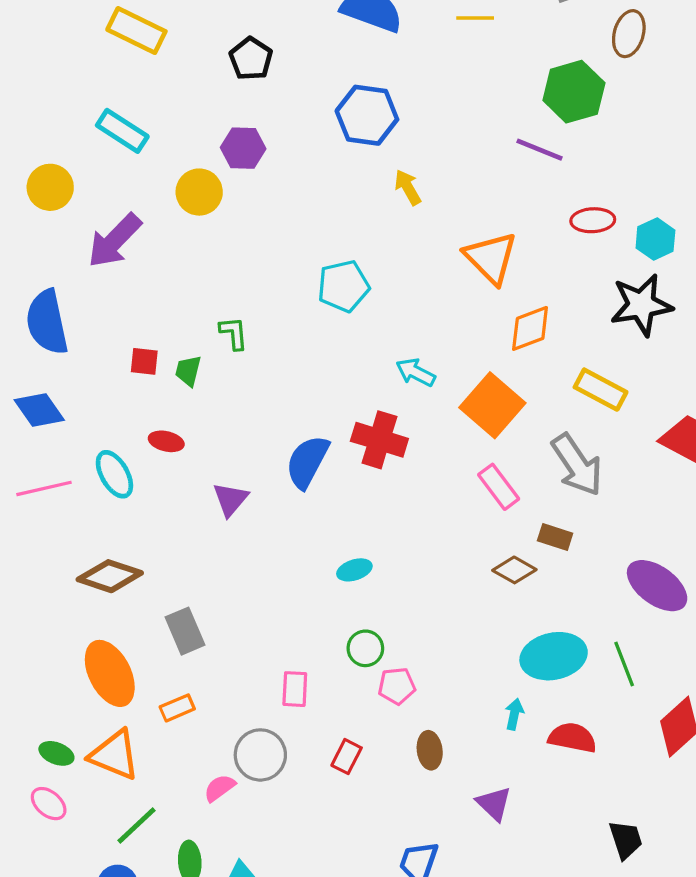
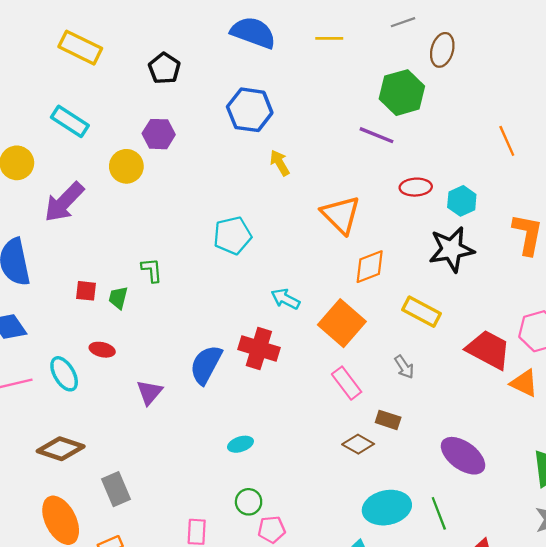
gray arrow: (577, 465) -> (404, 367), size x0.5

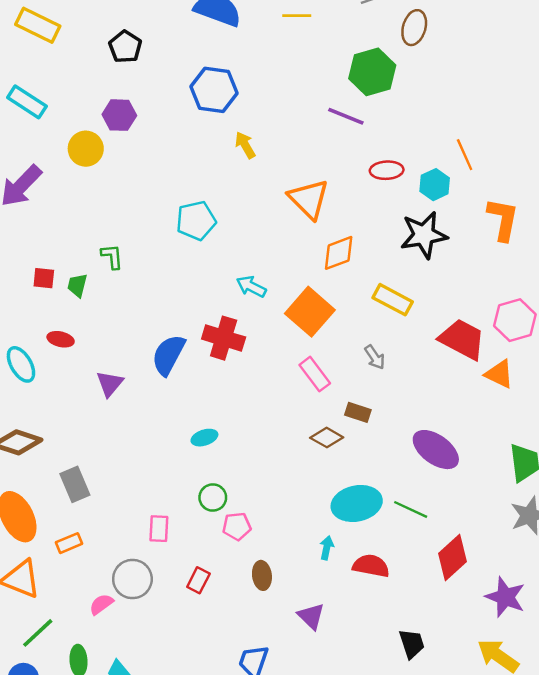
orange line: (507, 141) -> (465, 155), moved
green line: (439, 513) -> (411, 509), turned -44

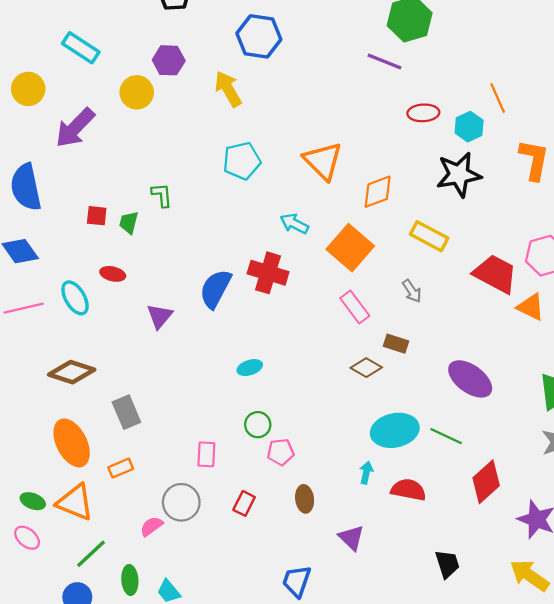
yellow arrow: (245, 145) -> (228, 89), moved, size x1.4
orange triangle: (309, 199) -> (323, 161), moved

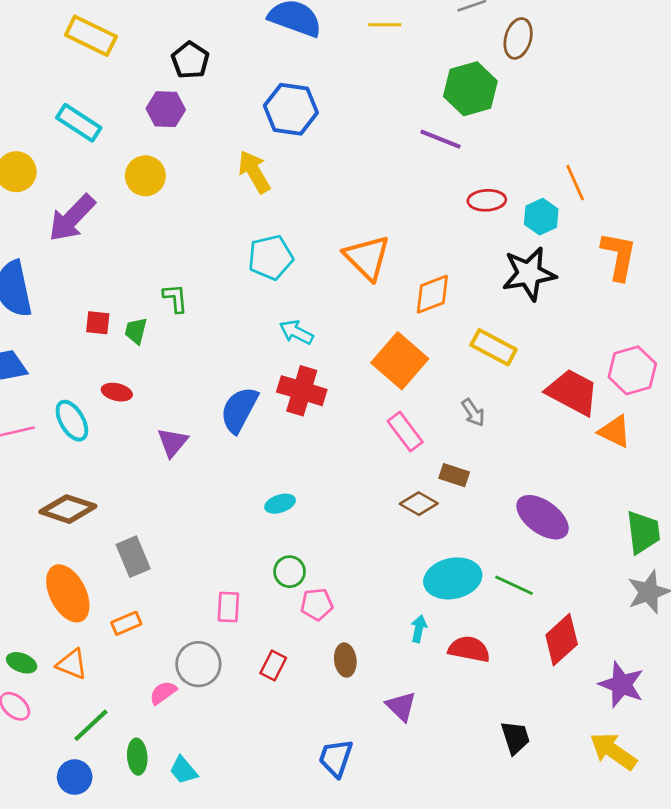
purple hexagon: (169, 60) -> (166, 109), moved
cyan arrow: (294, 224) -> (296, 332), moved
orange triangle: (75, 502) -> (72, 664), size x0.7

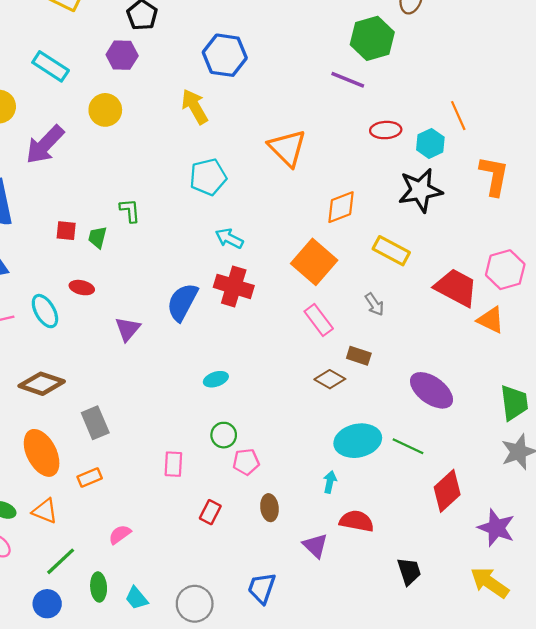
orange triangle: (367, 257) -> (287, 148), moved
red semicircle: (469, 649) -> (357, 521), moved
gray circle: (198, 664) -> (195, 604), moved

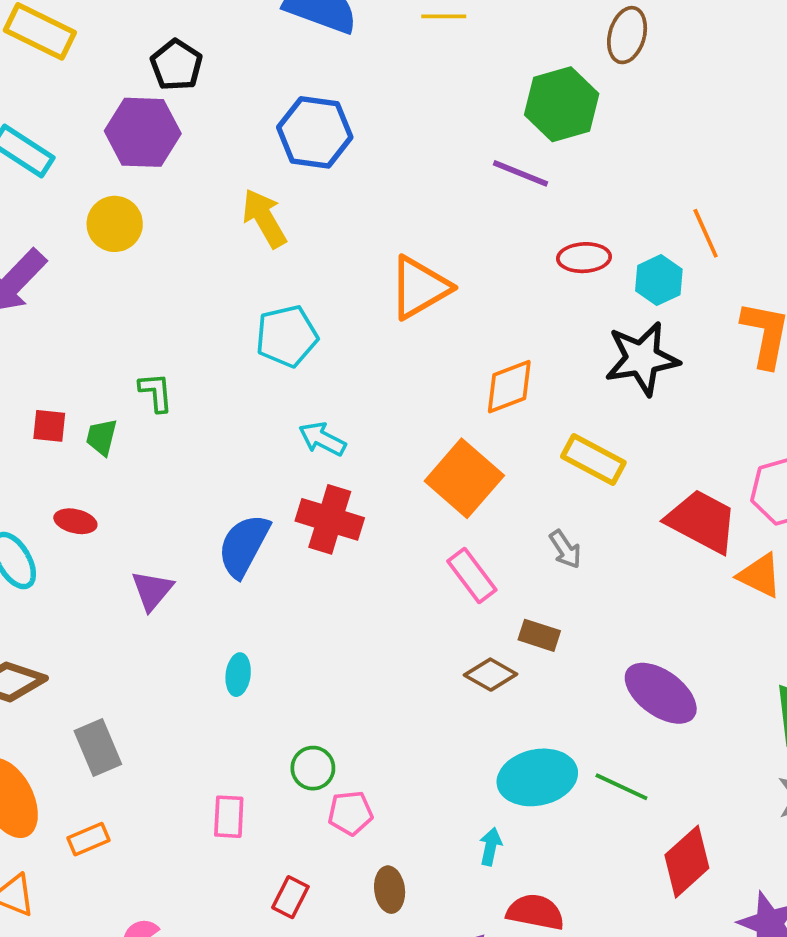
purple hexagon: (122, 55) -> (143, 132), size x1.4
orange triangle: (287, 148) -> (419, 288), turned 45
cyan ellipse: (216, 379) -> (238, 675), moved, turned -65

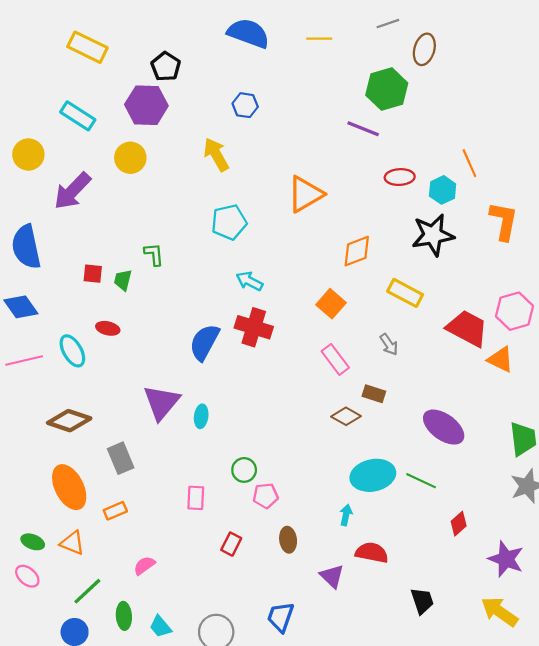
blue hexagon: (315, 132) -> (245, 105), size x0.6
orange square: (464, 478) -> (331, 304), size x0.7
purple triangle: (152, 590) -> (161, 402), moved, size x1.5
red diamond: (687, 862) -> (459, 524), size x0.6

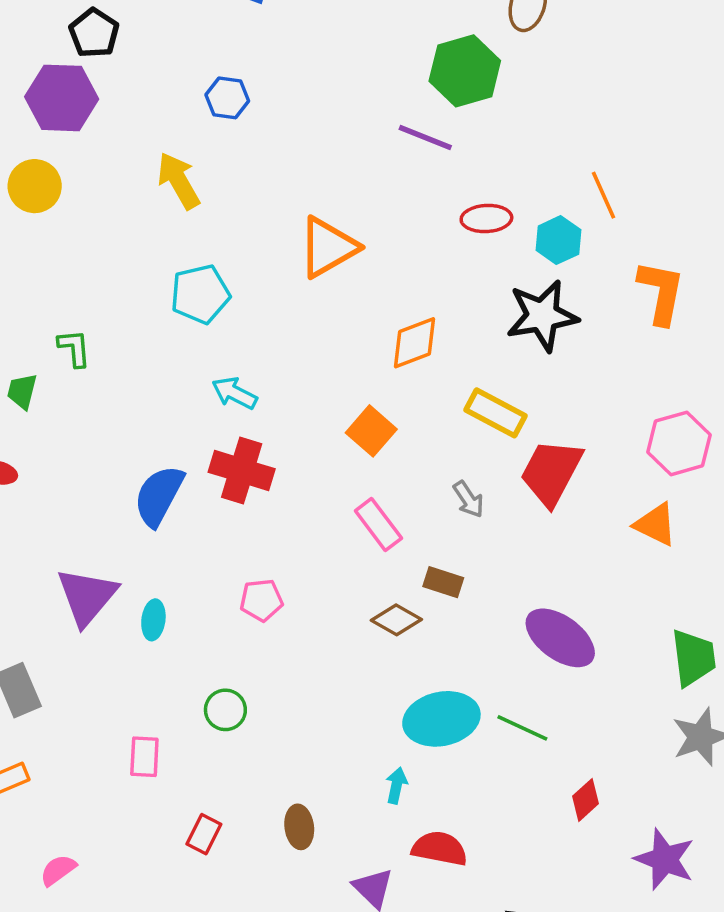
red trapezoid: (467, 328) -> (551, 472), moved, turned -90
pink pentagon: (266, 496) -> (261, 600), moved

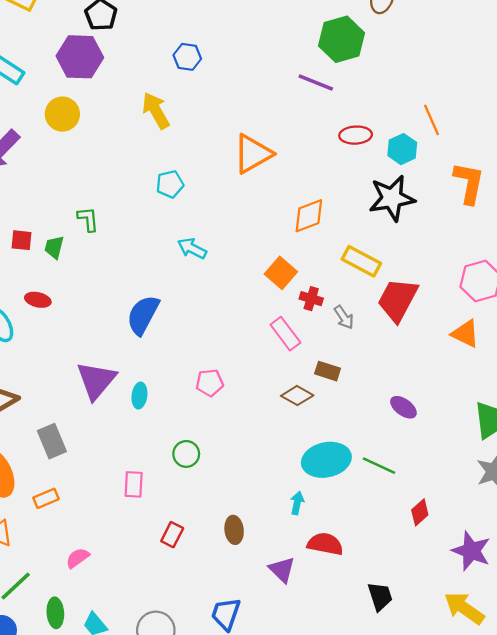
cyan pentagon: (200, 294) -> (170, 184), size x0.7
red cross: (242, 470) -> (311, 299), moved, size x0.6
purple ellipse: (560, 638) -> (403, 407), size x0.6

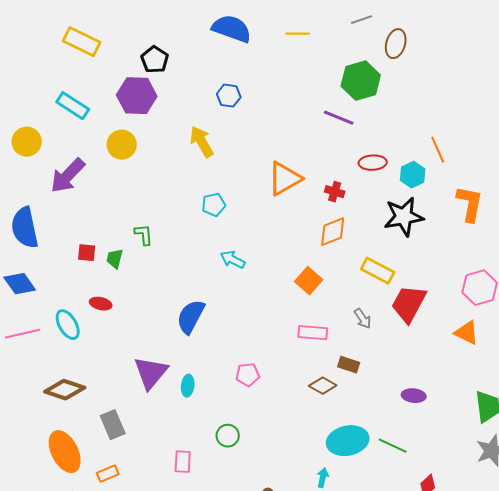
red cross: (311, 299) -> (335, 192), moved
pink rectangle: (285, 334) -> (313, 333), turned -48
purple ellipse: (403, 407) -> (414, 396), turned -30

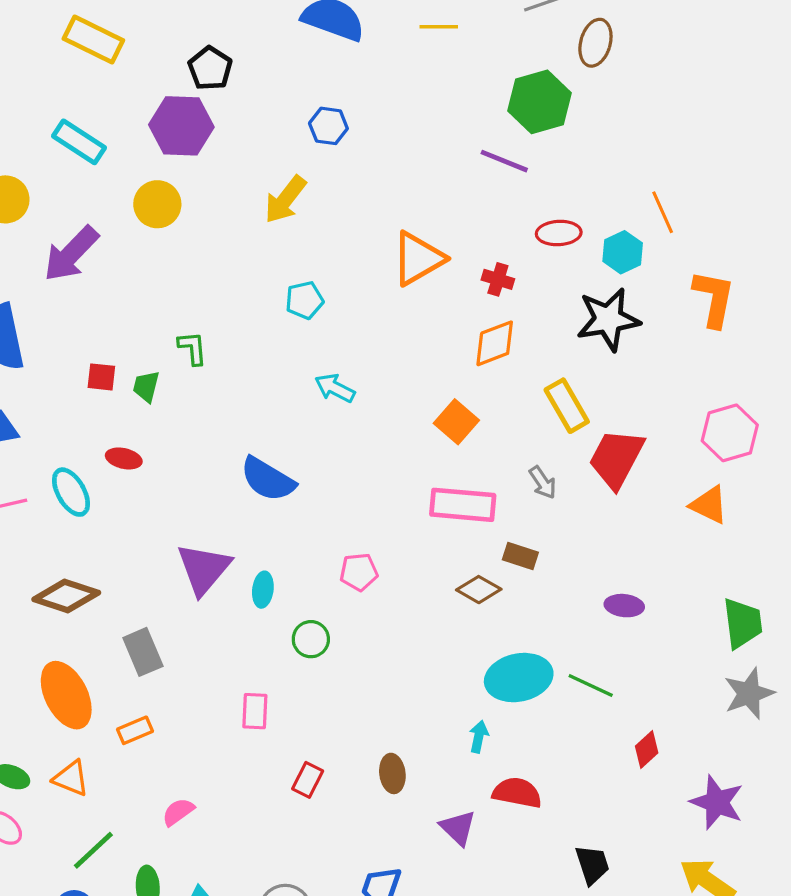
yellow arrow: (202, 142) -> (285, 199), turned -112
yellow rectangle: (378, 271) -> (567, 406), turned 32
blue semicircle: (191, 317) -> (268, 479), turned -87
pink rectangle: (313, 333) -> (463, 505), size x1.4
green circle: (228, 436) -> (311, 639), moved

